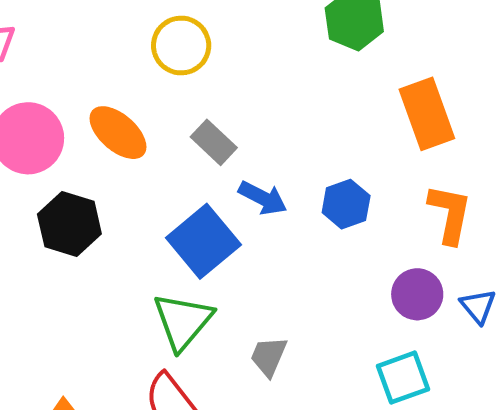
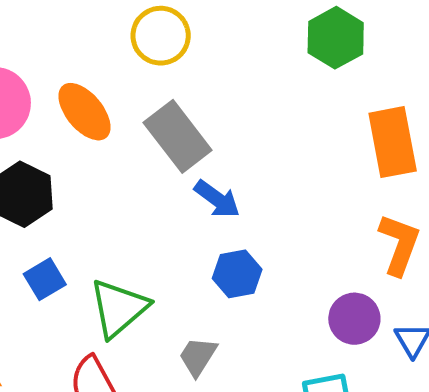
gray rectangle: (214, 142) -> (178, 136), size x1.5
blue hexagon: (346, 204) -> (237, 274), moved
blue square: (203, 241) -> (45, 279), moved, size x0.6

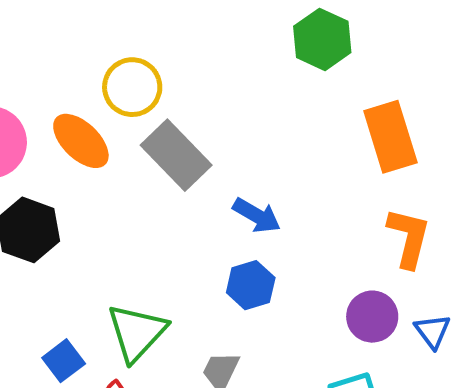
yellow circle: (161, 36) -> (132, 87), moved
blue arrow: (217, 199) -> (257, 216), moved
blue square: (45, 279) -> (64, 361), moved

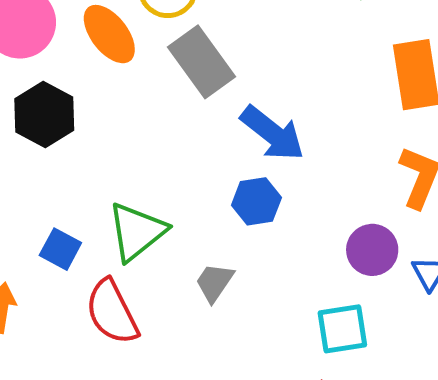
blue arrow: (257, 216) -> (272, 133), size x1.4
blue square: (64, 361) -> (60, 249), turned -33

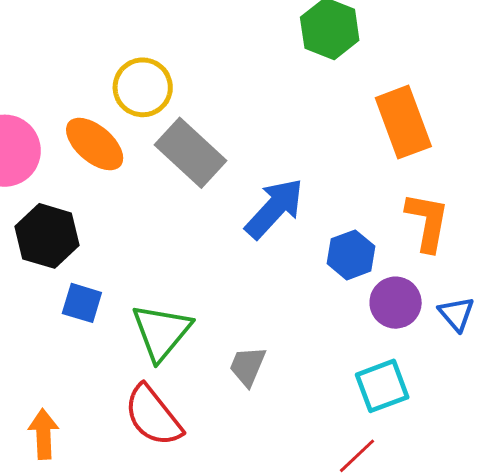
blue arrow: (272, 133) -> (274, 208), turned -74
blue hexagon: (256, 201) -> (351, 255), moved
blue square: (60, 249) -> (82, 303), moved

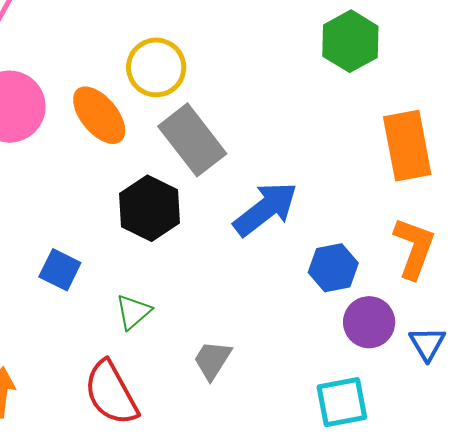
black hexagon: (47, 236) -> (149, 208), moved
green triangle: (161, 332) -> (133, 312), size x0.6

